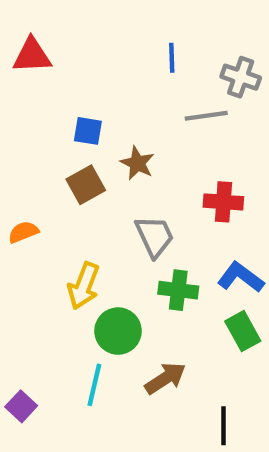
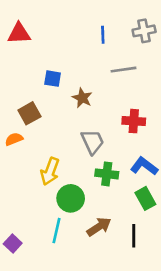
gray cross: (241, 77) -> (144, 31), moved, turned -30
brown square: (86, 185) -> (29, 113), moved
black line: (223, 426) -> (134, 236), moved

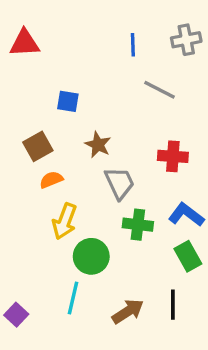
gray line: (123, 70) -> (160, 90), turned 35
brown star: (82, 98) -> (98, 145), moved
orange semicircle: (14, 139) -> (51, 180), moved
brown arrow: (99, 227) -> (128, 311), moved

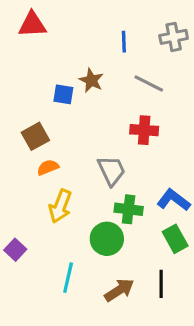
red triangle: (25, 43) -> (32, 24), moved
brown star: (98, 145) -> (91, 80), moved
red cross: (173, 156) -> (144, 130), moved
green circle: (91, 256) -> (107, 239), moved
purple square: (16, 315) -> (15, 250), moved

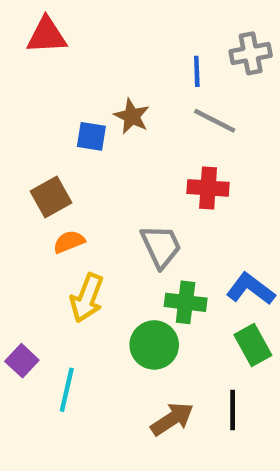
blue line: (124, 42) -> (197, 71), moved
cyan line: (68, 278) -> (67, 390), moved

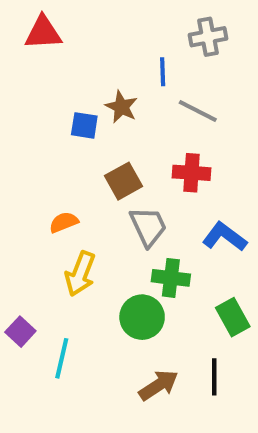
gray cross: (251, 53) -> (208, 37), moved
blue line: (197, 71) -> (163, 72), moved
brown square: (51, 197) -> (123, 181), moved
blue L-shape: (251, 289) -> (225, 237), moved

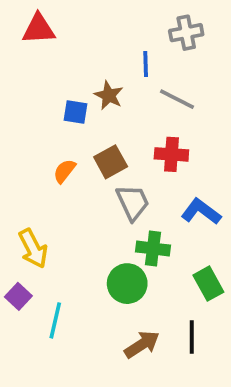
orange semicircle: (64, 222) -> (64, 171), moved, turned -30
yellow arrow: (80, 274) -> (33, 248), moved, turned -48

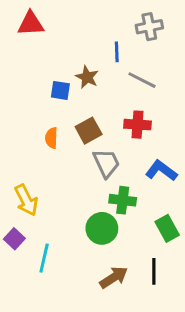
orange semicircle: (64, 171) -> (51, 138), turned -36

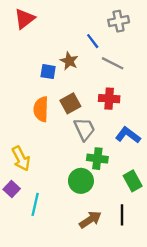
red triangle: (31, 24) -> (25, 19), turned -35
blue line: (117, 52) -> (93, 41), turned -35
orange semicircle: (51, 138) -> (41, 109), size x1.5

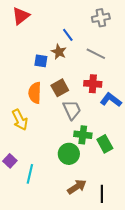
blue line: (93, 41) -> (68, 35), moved
blue L-shape: (128, 135) -> (111, 100), moved
yellow arrow: (21, 159) -> (20, 120), moved
green rectangle: (133, 181) -> (105, 144), moved
black line: (122, 215) -> (102, 194), moved

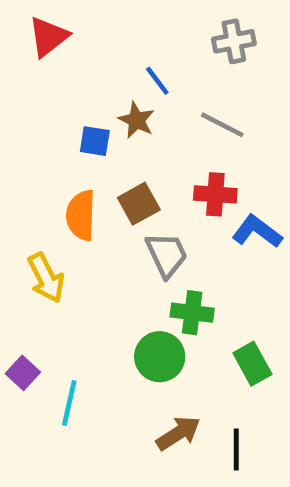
green rectangle: (105, 144) -> (252, 364), moved

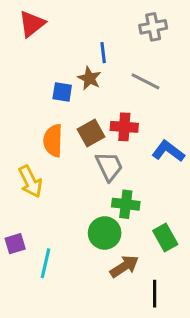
blue line: (157, 81) -> (103, 53), turned 30
red cross: (215, 194) -> (124, 127), moved
purple square: (23, 373) -> (15, 244), turned 30
brown arrow: (178, 433) -> (124, 266), moved

